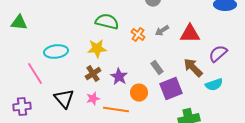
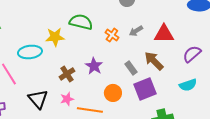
yellow star: (97, 49) -> (55, 37), moved
brown arrow: (193, 68) -> (154, 61), moved
purple star: (119, 77) -> (94, 66), moved

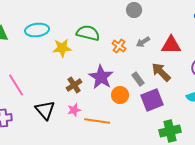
cyan ellipse: (30, 52) -> (37, 30), moved
purple star: (94, 66) -> (101, 77), size x1.4
orange circle: (113, 93) -> (120, 95), moved

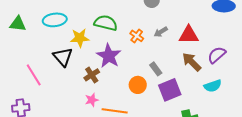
brown arrow: (161, 72) -> (192, 62), moved
purple star: (101, 77) -> (109, 56), moved
black triangle: (45, 110) -> (63, 57), moved

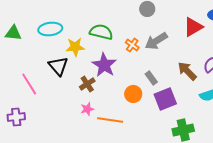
gray arrow: (161, 32) -> (156, 41), size x1.6
red triangle: (189, 35) -> (193, 27), moved, turned -30

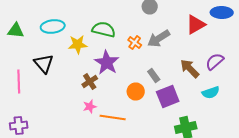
black triangle: (58, 66) -> (44, 64), moved
pink line: (29, 84) -> (19, 82), moved, turned 30
purple cross: (16, 117) -> (19, 126), moved

